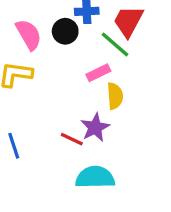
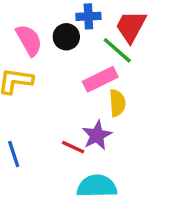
pink rectangle: (98, 73) -> (100, 79), size x1.4

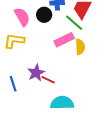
yellow semicircle: (117, 103) -> (80, 47), moved
purple star: (97, 135) -> (36, 73), moved

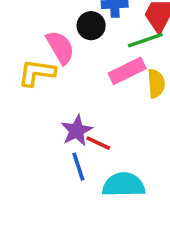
pink semicircle: (22, 17) -> (60, 47), moved
green line: (74, 23) -> (145, 40), turned -60
blue line: (13, 84) -> (78, 167), moved

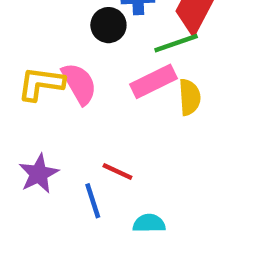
pink semicircle: (60, 47) -> (79, 84), moved
purple star: (77, 131) -> (39, 174), moved
cyan semicircle: (124, 185) -> (149, 223), size x0.6

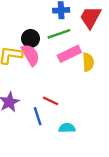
black circle: (108, 25) -> (31, 39), moved
green line: (176, 43) -> (59, 34), moved

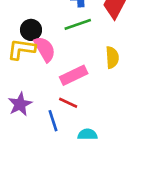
black circle: (31, 39) -> (31, 30), moved
pink rectangle: (69, 54) -> (74, 75), moved

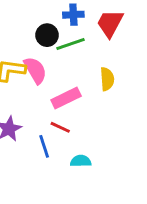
black circle: (31, 30) -> (47, 35), moved

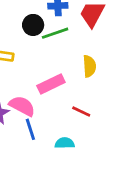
pink semicircle: (35, 70) -> (22, 106), moved, turned -32
red line: (60, 127) -> (81, 111), moved

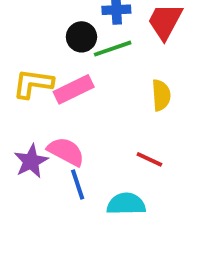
pink rectangle: (51, 84) -> (74, 89), moved
cyan semicircle: (65, 143) -> (126, 204), size x1.4

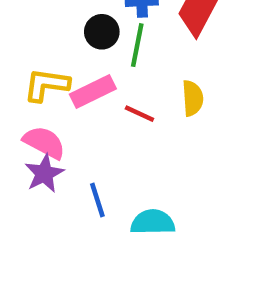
green line: (113, 49) -> (137, 45), turned -60
pink semicircle: (66, 152) -> (44, 142), moved
red line: (149, 159) -> (139, 114), moved

